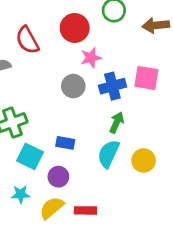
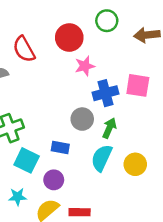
gray circle: (73, 86) -> (82, 119), moved

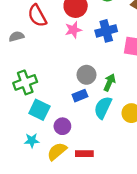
pink star: (85, 66) -> (73, 30), moved
blue cross: (105, 93) -> (106, 31), moved
blue rectangle: (60, 148) -> (80, 96), moved, turned -32

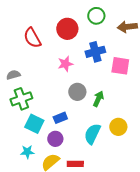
pink star: (73, 30) -> (65, 64), moved
gray semicircle: (16, 36) -> (13, 75), moved
blue rectangle: (80, 96) -> (60, 118), moved
cyan semicircle: (103, 108) -> (92, 134), moved

